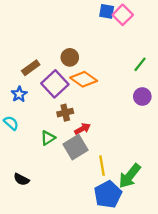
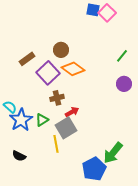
blue star: (19, 94) -> (21, 120), moved, size x1.6
yellow line: (102, 166) -> (56, 144), moved

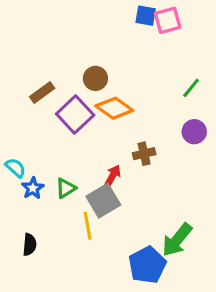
pink square: (107, 13) -> (168, 20), turned 30
brown cross: (57, 98) -> (144, 154), moved
red arrow: (72, 112) -> (113, 176), turned -32
blue star: (21, 120) -> (33, 188), size x0.6
black semicircle: (19, 156) -> (30, 245), turned -112

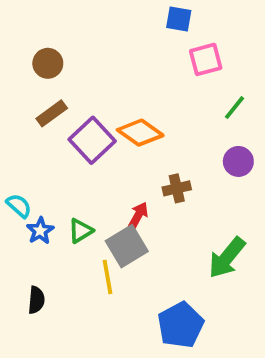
pink square: (168, 20) -> (206, 59), moved
brown circle: (95, 78) -> (48, 63), moved
green arrow: (177, 240) -> (227, 258), moved

